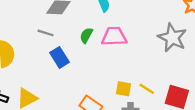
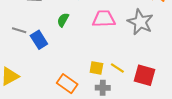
gray line: (46, 33) -> (19, 30), moved
pink trapezoid: (114, 36) -> (104, 19), moved

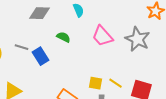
pink trapezoid: (104, 19) -> (102, 36), turned -130
green semicircle: (63, 20) -> (63, 37), turned 88

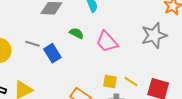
pink trapezoid: (102, 36) -> (107, 42), moved
gray star: (137, 39) -> (154, 35), turned 30

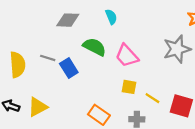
green semicircle: (77, 33) -> (94, 47), size x1.5
yellow square: (110, 81) -> (129, 87), moved

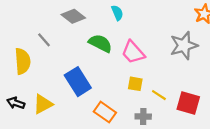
gray diamond: (68, 20) -> (73, 16), turned 35
gray line: (48, 58) -> (44, 40), moved, turned 32
blue rectangle: (69, 68) -> (78, 82), moved, size x1.4

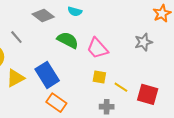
cyan semicircle: (117, 13) -> (75, 11), moved, turned 128
gray star: (184, 45) -> (143, 42), size x0.7
yellow triangle: (43, 104) -> (15, 78), moved
orange rectangle: (105, 112) -> (56, 103), moved

